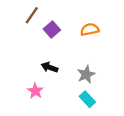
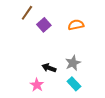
black arrow: (50, 67) -> (49, 68), moved
pink star: (35, 91) -> (37, 85), moved

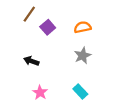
gray star: (73, 63) -> (83, 56), moved
black arrow: (49, 68) -> (31, 61), moved

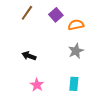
purple square: (48, 27) -> (56, 15), moved
cyan rectangle: (80, 91) -> (74, 84), turned 48

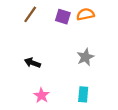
purple square: (56, 15) -> (63, 17), turned -32
orange semicircle: (76, 25) -> (85, 14), moved

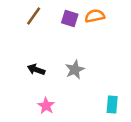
gray star: (85, 57) -> (75, 70), moved
cyan rectangle: (83, 94) -> (112, 104), moved

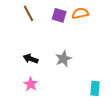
brown line: (34, 16) -> (29, 13), turned -63
pink star: (46, 106) -> (31, 84), moved

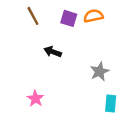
black arrow: (31, 59) -> (53, 52), moved
gray star: (63, 59) -> (100, 71), moved

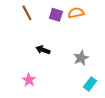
black arrow: (53, 52) -> (43, 50), moved
cyan rectangle: (111, 104) -> (90, 84), turned 32

